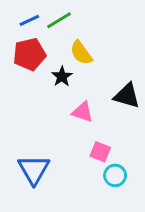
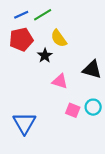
cyan circle: (115, 175) -> (93, 107), moved

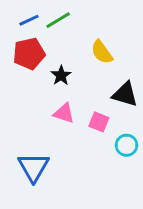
yellow semicircle: (59, 38) -> (102, 52), moved
pink triangle: (60, 81) -> (64, 113), moved
pink square: (73, 110) -> (99, 122), moved

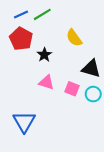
red pentagon: (29, 54) -> (21, 39), turned -30
cyan circle: (127, 145) -> (93, 94), moved

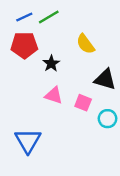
red pentagon: (21, 39) -> (24, 45), turned -30
cyan circle: (93, 94) -> (108, 119), moved

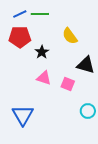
green line: (49, 17) -> (40, 14), turned 30
cyan circle: (108, 119) -> (88, 111), moved

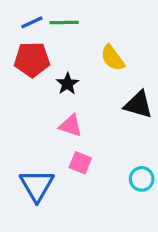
pink square: (68, 84) -> (80, 163), moved

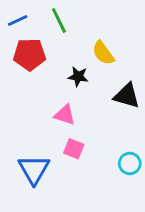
blue line: (32, 22) -> (18, 20), moved
green line: (64, 22) -> (59, 20), turned 65
black star: (67, 84) -> (78, 77), moved, turned -30

